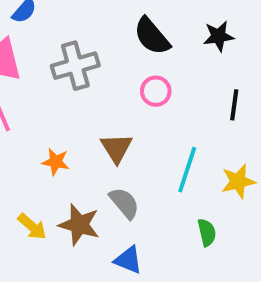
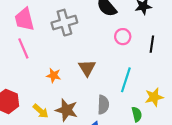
pink circle: (156, 91) -> (123, 37), moved
yellow star: (238, 181) -> (154, 97), moved
gray semicircle: (124, 203) -> (103, 105), moved, turned 42

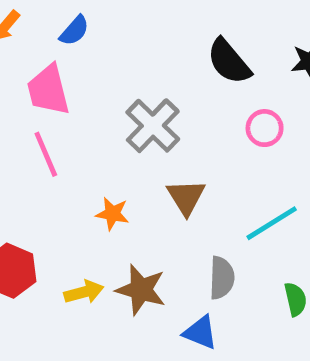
gray cross: (64, 23) -> (153, 126), moved, turned -30
cyan line: (126, 80) -> (272, 223), turned 40
yellow arrow: (41, 111) -> (84, 292), turned -56

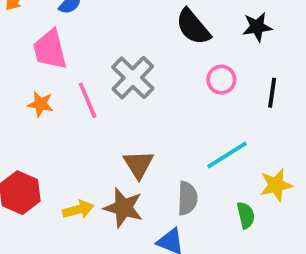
pink line: (46, 154) -> (88, 100), moved
brown triangle: (186, 197) -> (138, 164), moved
orange star: (112, 214) -> (41, 104), moved

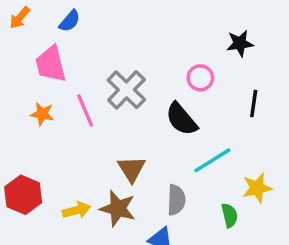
black semicircle: (193, 27) -> (181, 119), moved
pink circle: (221, 80) -> (200, 78), moved

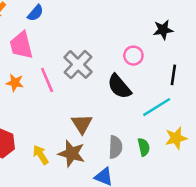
cyan line: (212, 160) -> (157, 107), moved
yellow arrow: (77, 210) -> (41, 155), turned -108
green semicircle: (230, 215) -> (144, 147), moved

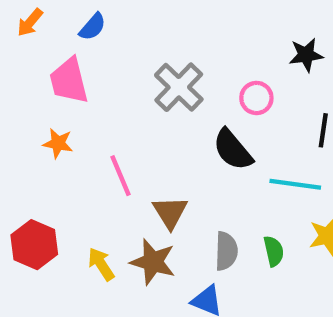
gray cross: (78, 65) -> (179, 87), moved
pink line: (47, 80) -> (121, 176), moved
cyan line: (157, 107) -> (295, 184), turned 40

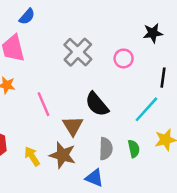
black semicircle: (233, 150) -> (97, 104), moved
cyan line: (295, 184) -> (146, 109), turned -56

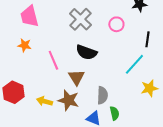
black semicircle: (97, 104) -> (86, 52), moved, turned -30
green semicircle: (134, 149) -> (114, 113), moved
yellow arrow: (32, 156) -> (44, 101), turned -42

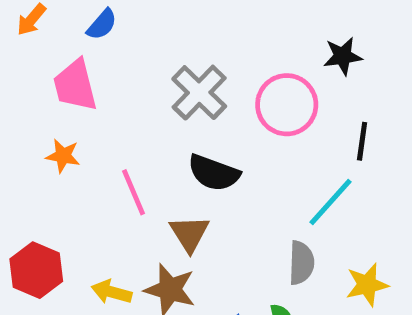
pink circle: (116, 24) -> (287, 105), size x1.6
yellow star: (149, 88) -> (367, 285), moved
gray semicircle: (102, 95) -> (301, 263), moved

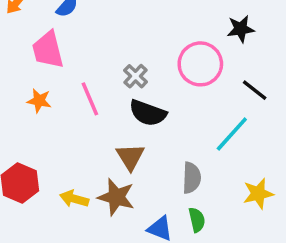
gray cross: (199, 93) -> (136, 76), moved, size x0.6
black line: (362, 141) -> (255, 90), turned -60
pink line: (134, 192) -> (90, 99), moved
gray semicircle: (301, 263) -> (192, 178), moved

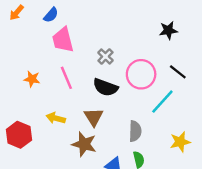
pink trapezoid: (48, 50) -> (63, 40), moved
pink circle: (200, 64) -> (141, 74), moved
gray cross: (136, 76) -> (105, 56), moved
yellow arrow: (74, 199) -> (56, 118), moved

